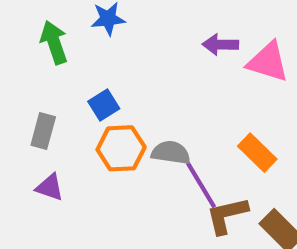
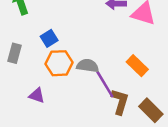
purple triangle: (50, 187) -> (37, 95), moved
brown L-shape: (227, 215) -> (120, 102), turned 120

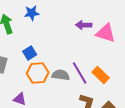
purple line: (105, 84) -> (80, 73), moved

